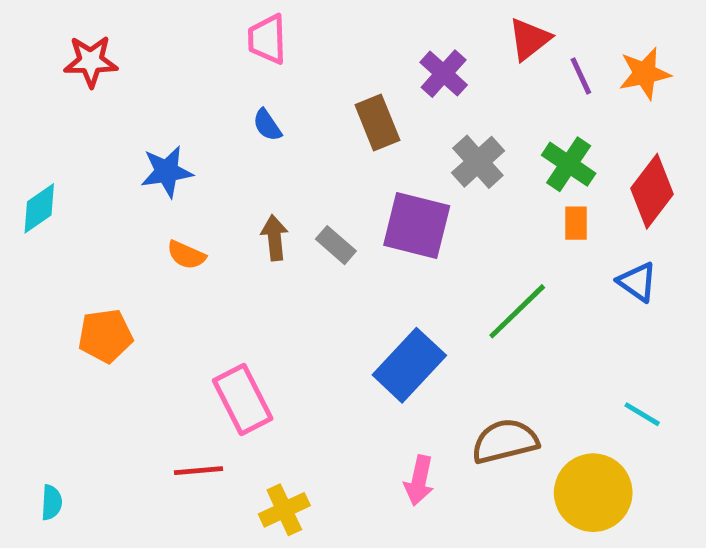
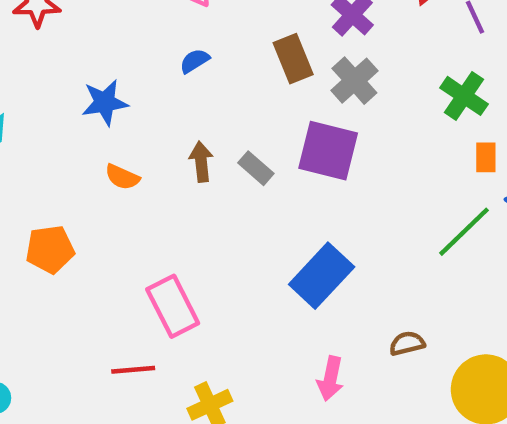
blue semicircle: (267, 125) -> (195, 61), turned 92
gray cross: (478, 162) -> (354, 81), moved
orange rectangle: (576, 223) -> (486, 157), moved
green line: (517, 311) -> (464, 232), moved
brown semicircle: (505, 441) -> (407, 343), size x0.6

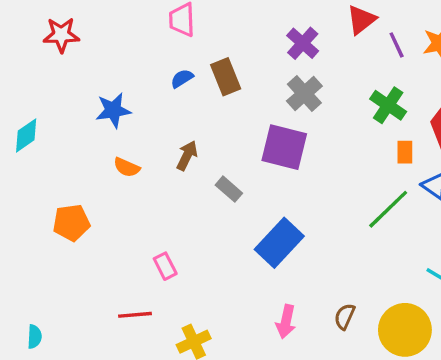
brown rectangle: (293, 59) -> (226, 77), moved
brown arrow: (201, 162) -> (187, 156), turned 32
gray rectangle: (256, 168) -> (229, 189), moved
pink rectangle: (173, 306) -> (165, 266), size x0.6
brown semicircle: (407, 343) -> (345, 316), moved, turned -52

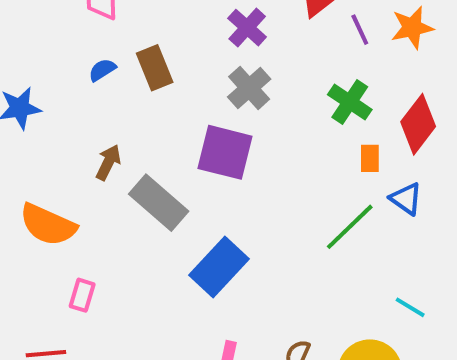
orange semicircle: (127, 167) -> (48, 225), moved, size x1.8
gray rectangle: (229, 189) -> (159, 203), size x1.8
pink rectangle: (165, 266) -> (82, 295), turned 44

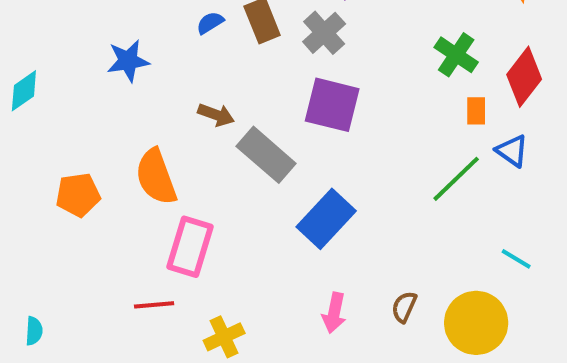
gray cross: (249, 88) -> (324, 33), moved
brown arrow: (108, 162) -> (216, 115), turned 84
orange semicircle: (48, 225) -> (156, 177), turned 46
pink rectangle: (82, 295) -> (190, 247), size x1.8

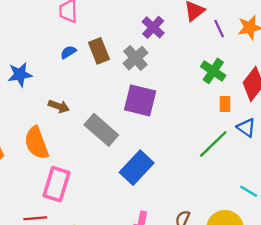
brown arrow: (216, 115) -> (59, 106), moved

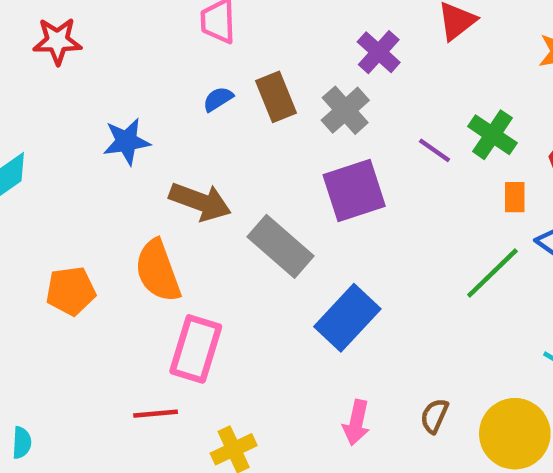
purple line: (219, 29) -> (434, 150), moved, turned -30
purple square: (140, 100) -> (354, 191), turned -32
brown arrow: (59, 106) -> (200, 202), size x1.5

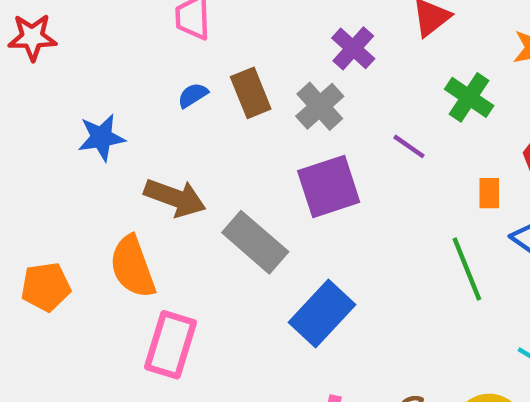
green cross: (492, 135) -> (469, 97), moved
green line: (492, 273) -> (467, 269), turned -68

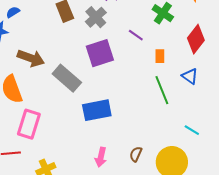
blue semicircle: (193, 95) -> (13, 12), moved
orange rectangle: (489, 193) -> (160, 56), moved
blue rectangle: (322, 314) -> (97, 110), turned 36

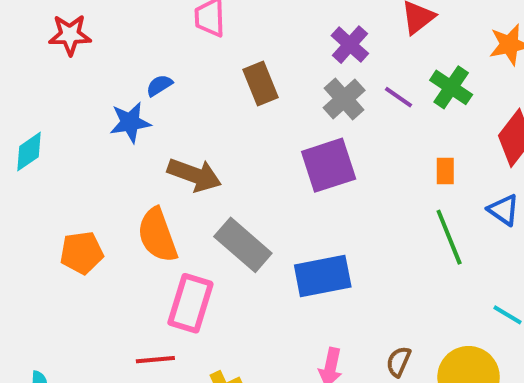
gray cross: (96, 17) -> (344, 99), moved
purple line: (136, 35) -> (399, 97), moved
gray rectangle: (67, 78) -> (243, 245), moved

